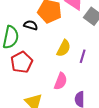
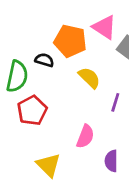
yellow semicircle: (64, 48) -> (89, 78), moved, turned -72

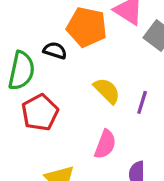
yellow semicircle: (89, 78) -> (107, 91), moved

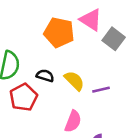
black semicircle: (55, 51) -> (45, 76), moved
purple line: (142, 102) -> (101, 90), turned 60

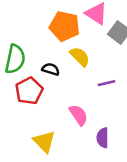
yellow semicircle: (74, 81) -> (80, 57), moved
pink semicircle: (73, 121) -> (79, 115), turned -55

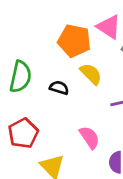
red pentagon: (29, 91) -> (23, 133), moved

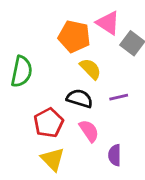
black semicircle: (59, 88) -> (80, 98), moved, size x1.4
red pentagon: (23, 133) -> (49, 123), moved

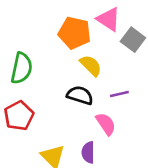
red pentagon: (49, 123) -> (19, 116), moved
pink semicircle: (89, 131) -> (106, 124), moved
purple semicircle: (115, 155) -> (88, 152), moved

